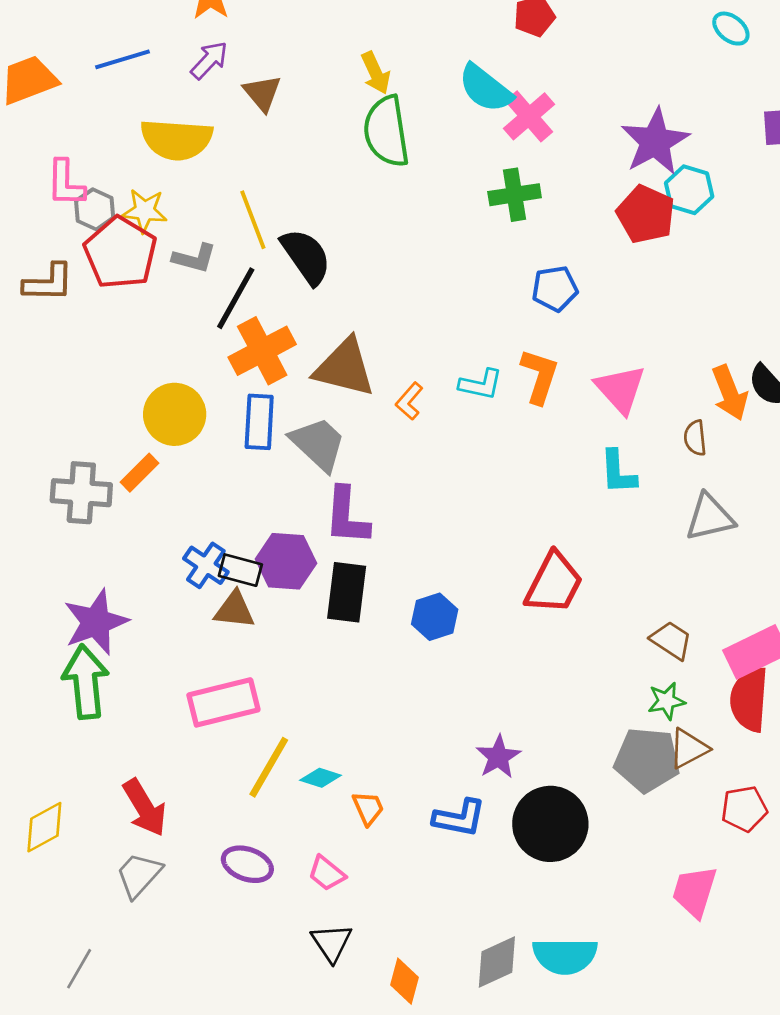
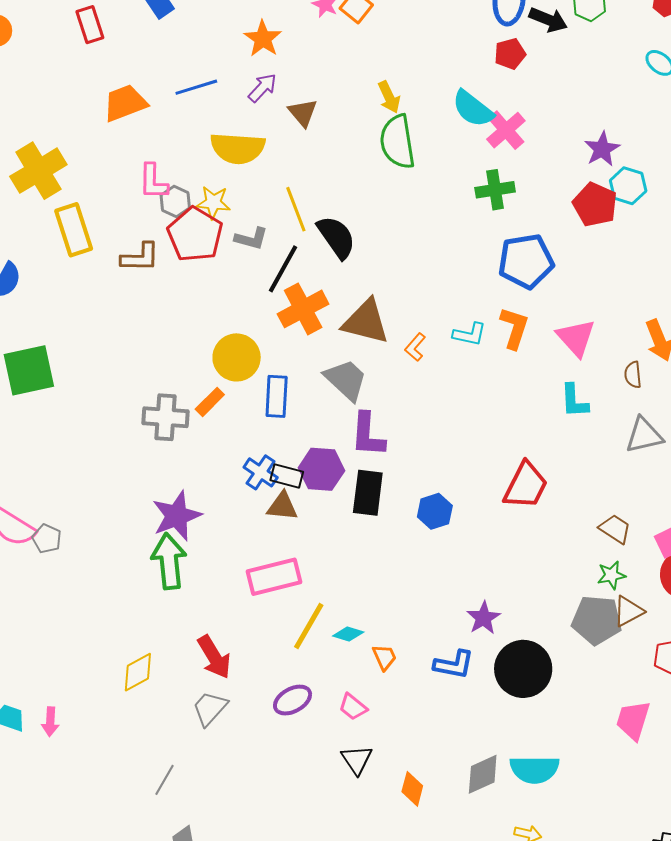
purple star: (655, 142) -> (602, 149), size x0.7
blue pentagon: (555, 289) -> (526, 261), size x1.6
blue rectangle: (259, 422) -> (277, 396), moved
purple ellipse: (247, 864) -> (293, 700), turned -48

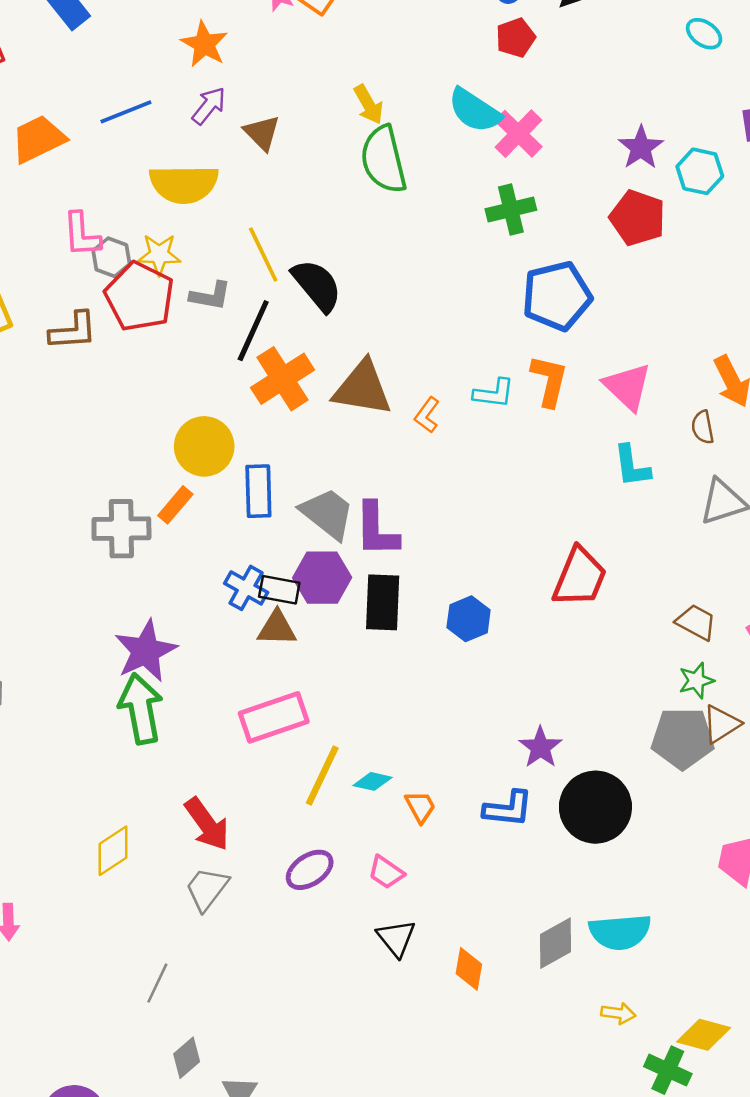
cyan hexagon: (628, 186) -> (700, 171), moved
gray trapezoid: (346, 380) -> (327, 513), moved

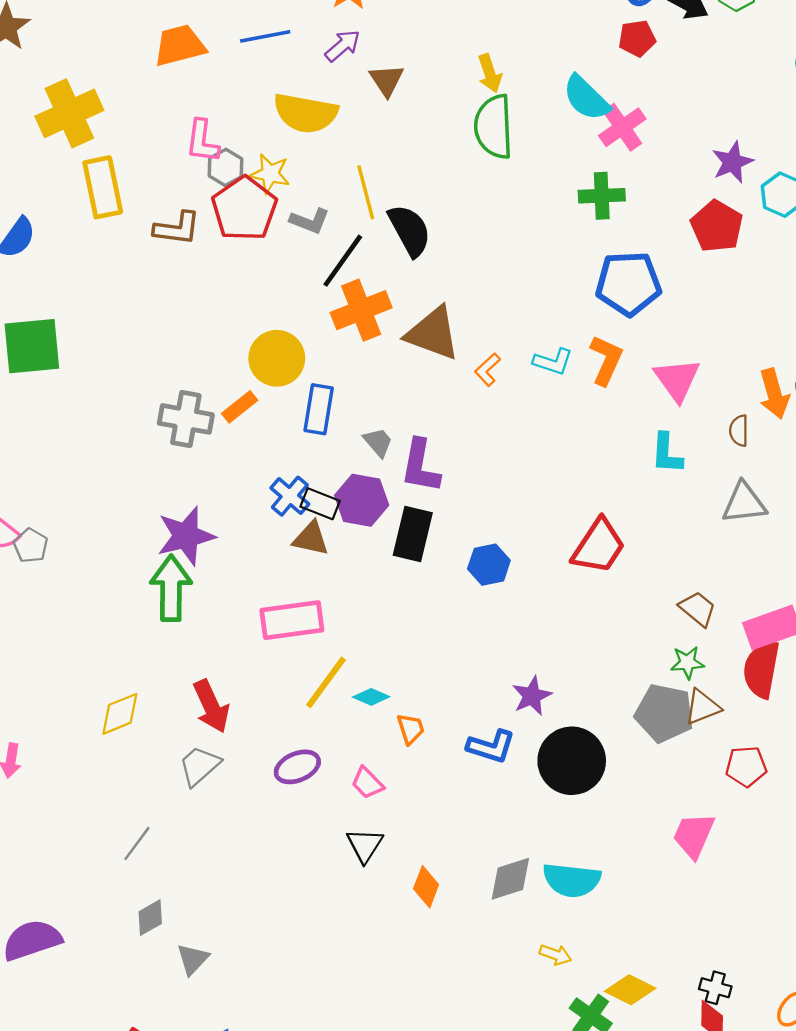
gray trapezoid: (327, 513) -> (378, 442), size x0.6

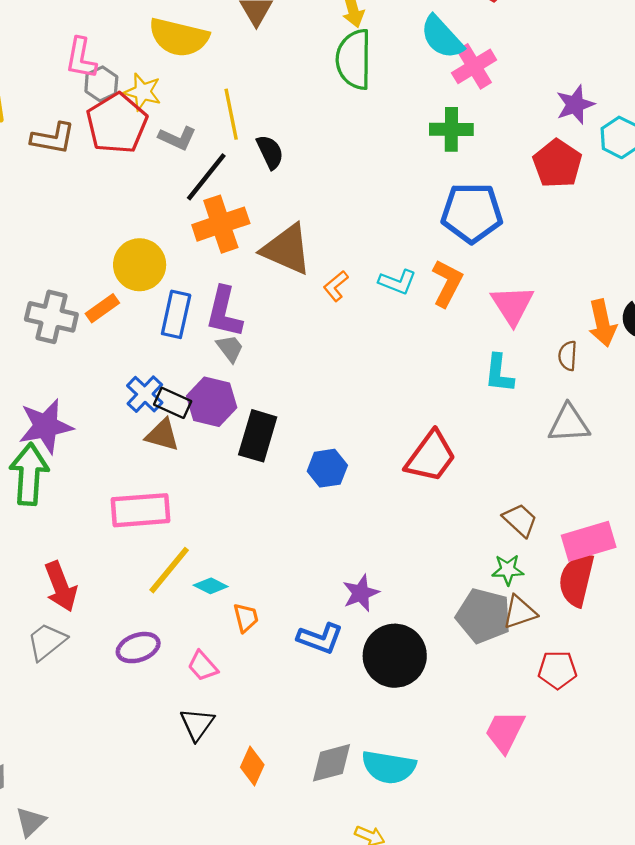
black semicircle: (410, 230) -> (270, 152), size x0.7
purple L-shape: (420, 466) -> (224, 312), moved

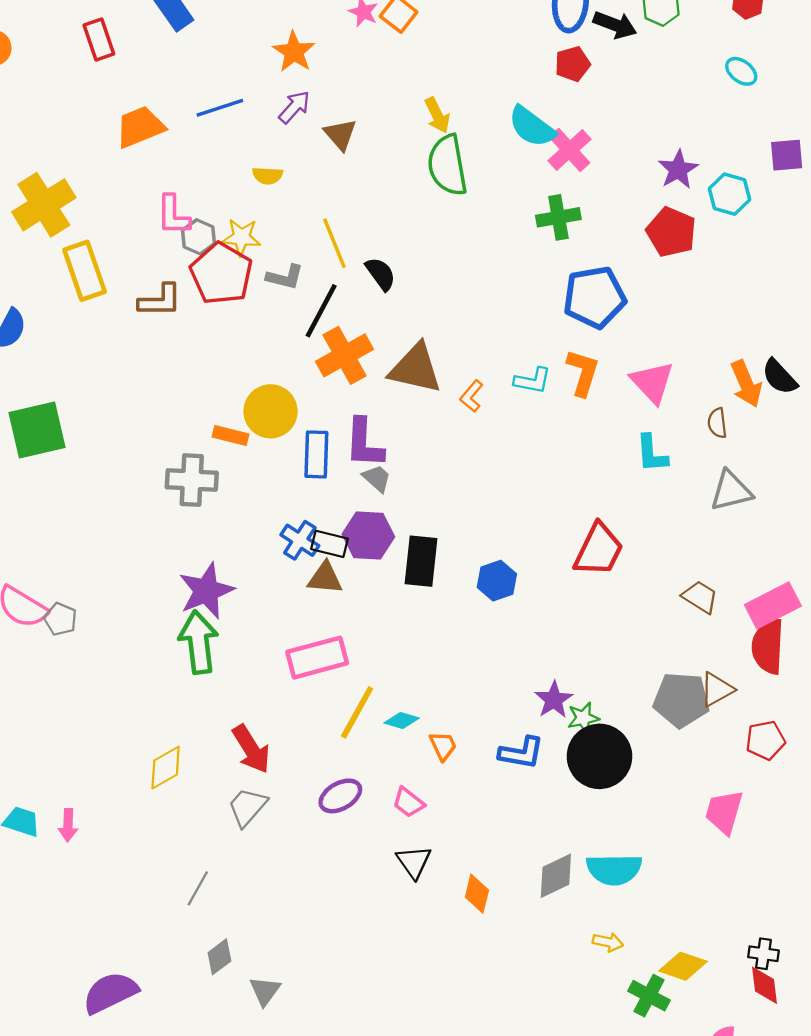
yellow semicircle: (179, 37) -> (268, 176), size x0.5
orange rectangle: (102, 308) -> (230, 436), moved, turned 60
green star: (508, 570) -> (583, 718), moved

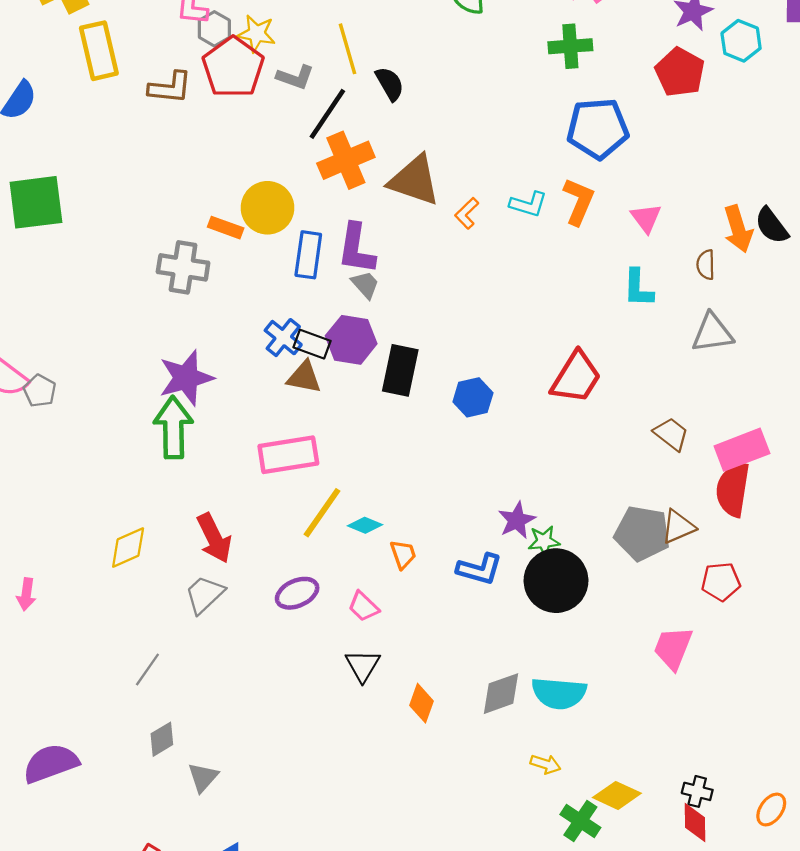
pink triangle: (652, 382) -> (646, 218), size x0.7

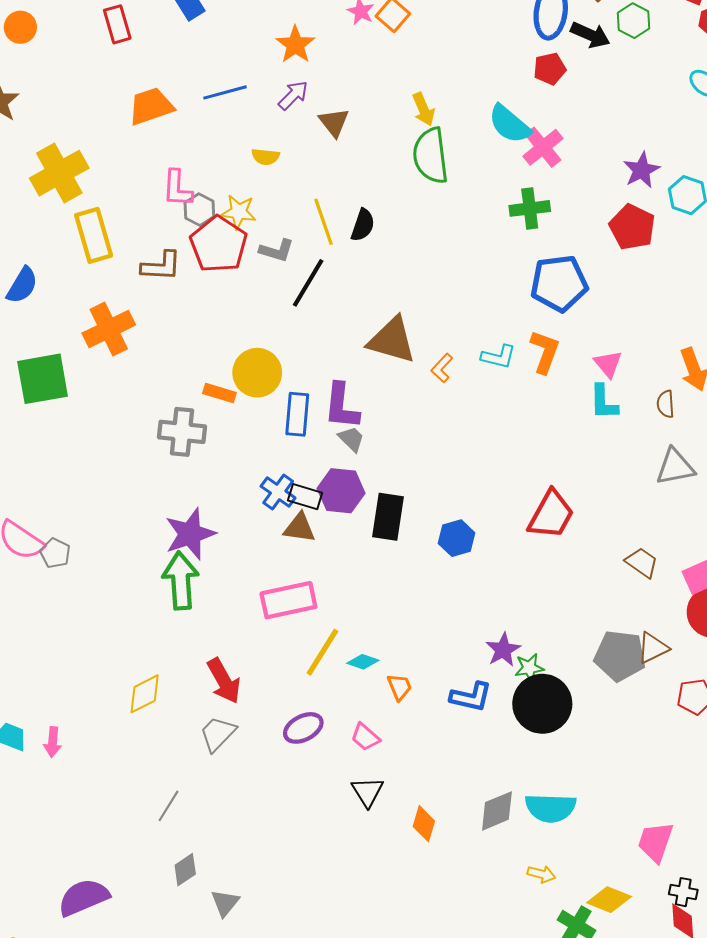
black semicircle: (390, 84) -> (363, 225), moved, turned 52
orange cross: (346, 160) -> (109, 329), moved
cyan L-shape: (638, 288) -> (604, 402), moved
pink trapezoid: (673, 648) -> (655, 842), moved

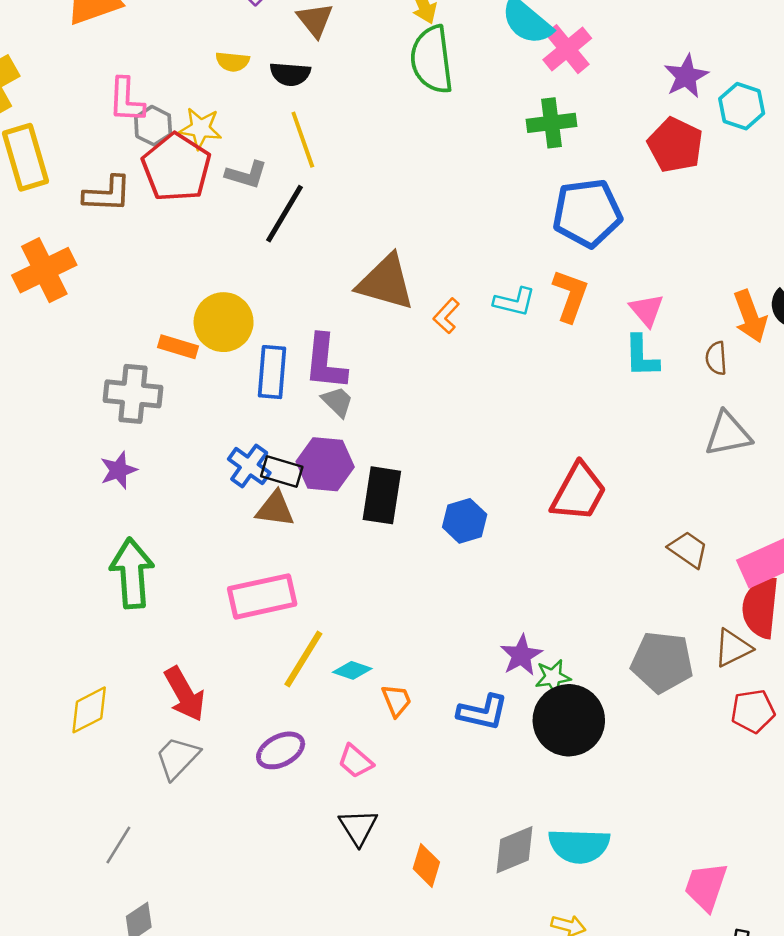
black semicircle: (363, 225) -> (290, 74), moved, turned 76
purple star: (190, 534) -> (119, 470), moved, size x0.6
brown triangle: (653, 648) -> (733, 648), moved

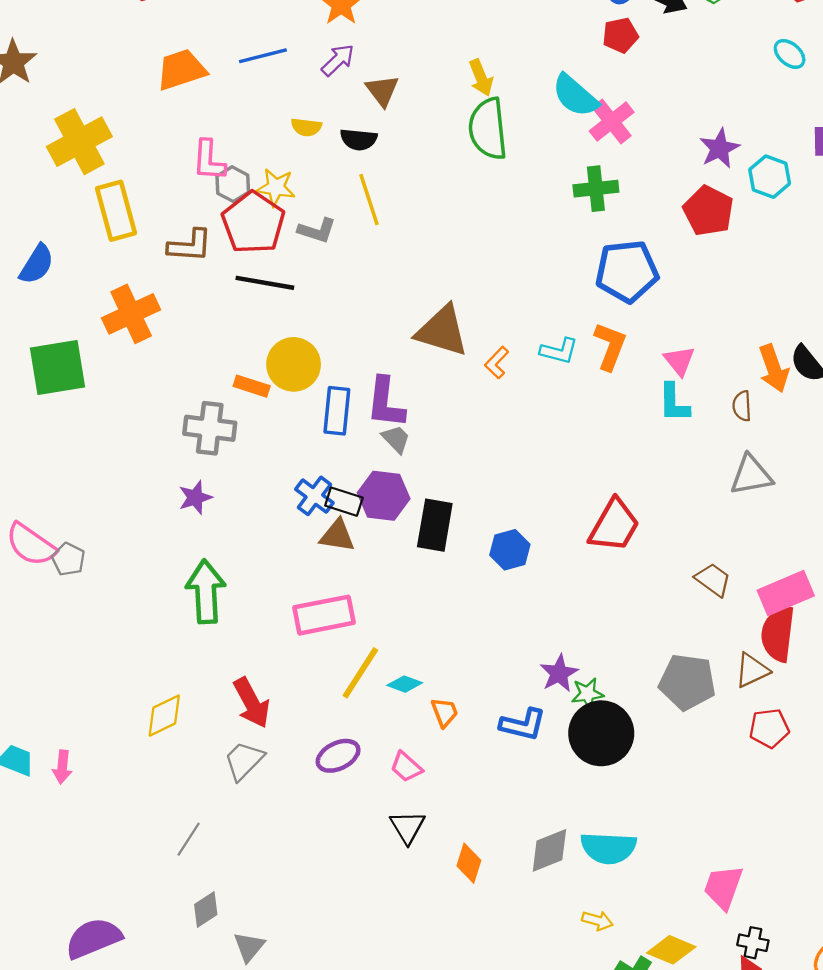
black line: (285, 214) -> (265, 283), moved, turned 68

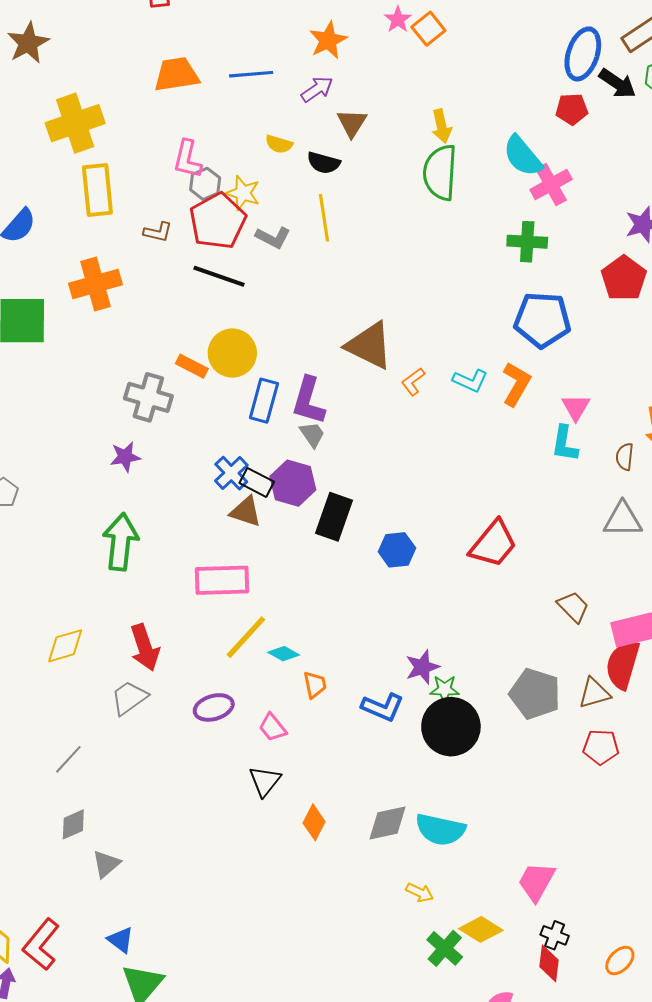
brown L-shape: (190, 246) -> (158, 232), size x0.7

